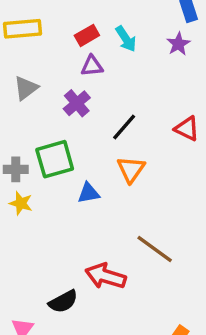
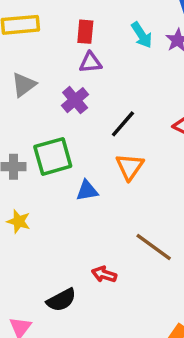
red rectangle: (87, 35) -> (85, 32), turned -55
cyan arrow: (126, 39) -> (142, 35), moved
yellow star: (21, 203) -> (19, 221), moved
red arrow: (106, 276) -> (104, 274), size x0.6

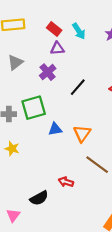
red rectangle: (85, 32) -> (54, 29), turned -56
cyan arrow: (142, 35) -> (79, 31), moved
orange triangle: (130, 167) -> (82, 133), moved

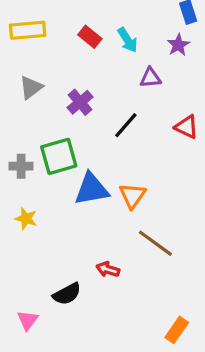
purple triangle: (57, 48) -> (150, 78), moved
blue triangle: (55, 129) -> (91, 189), size x1.6

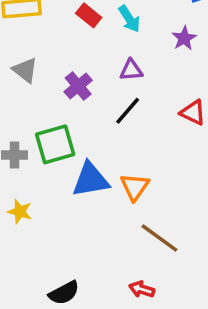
purple star: (178, 45) -> (184, 38), moved
purple triangle: (150, 78) -> (131, 70), moved
gray triangle: (31, 88) -> (25, 70), turned -45
red arrow: (108, 269) -> (142, 289), moved

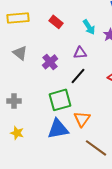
cyan arrow: (129, 19) -> (89, 27), moved
green square: (55, 144) -> (60, 100), moved
blue triangle: (90, 180) -> (58, 129), moved

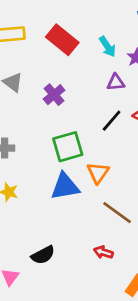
red rectangle: (56, 22) -> (62, 40), size x1.6
purple triangle: (80, 53) -> (116, 82), moved
black line: (78, 76) -> (112, 121), moved

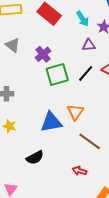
green square: (68, 147) -> (57, 74), moved
black semicircle: (43, 255) -> (35, 158), moved

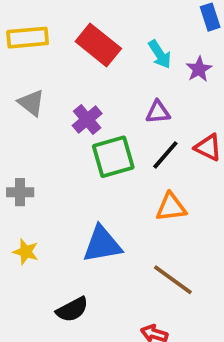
purple triangle: (89, 45) -> (158, 112), moved
orange triangle: (75, 112) -> (171, 207), moved, turned 48

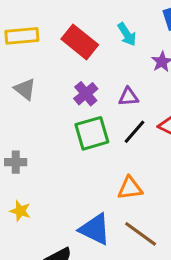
cyan arrow: (160, 54) -> (127, 34), moved
purple cross: (87, 120) -> (86, 94), moved
orange triangle: (171, 207) -> (130, 188), moved
blue triangle: (102, 244) -> (95, 229), moved, turned 36

